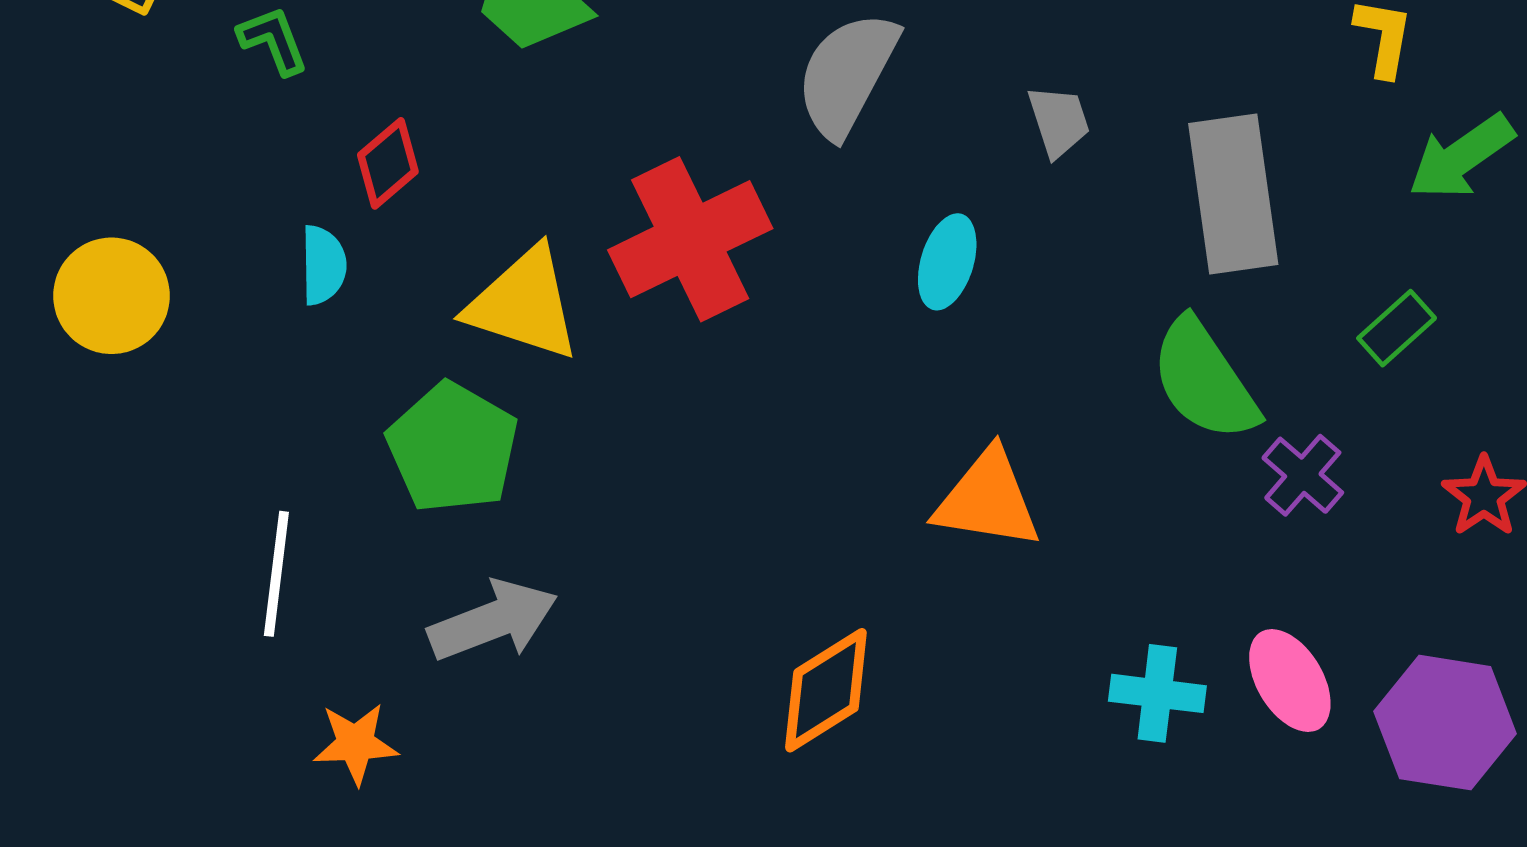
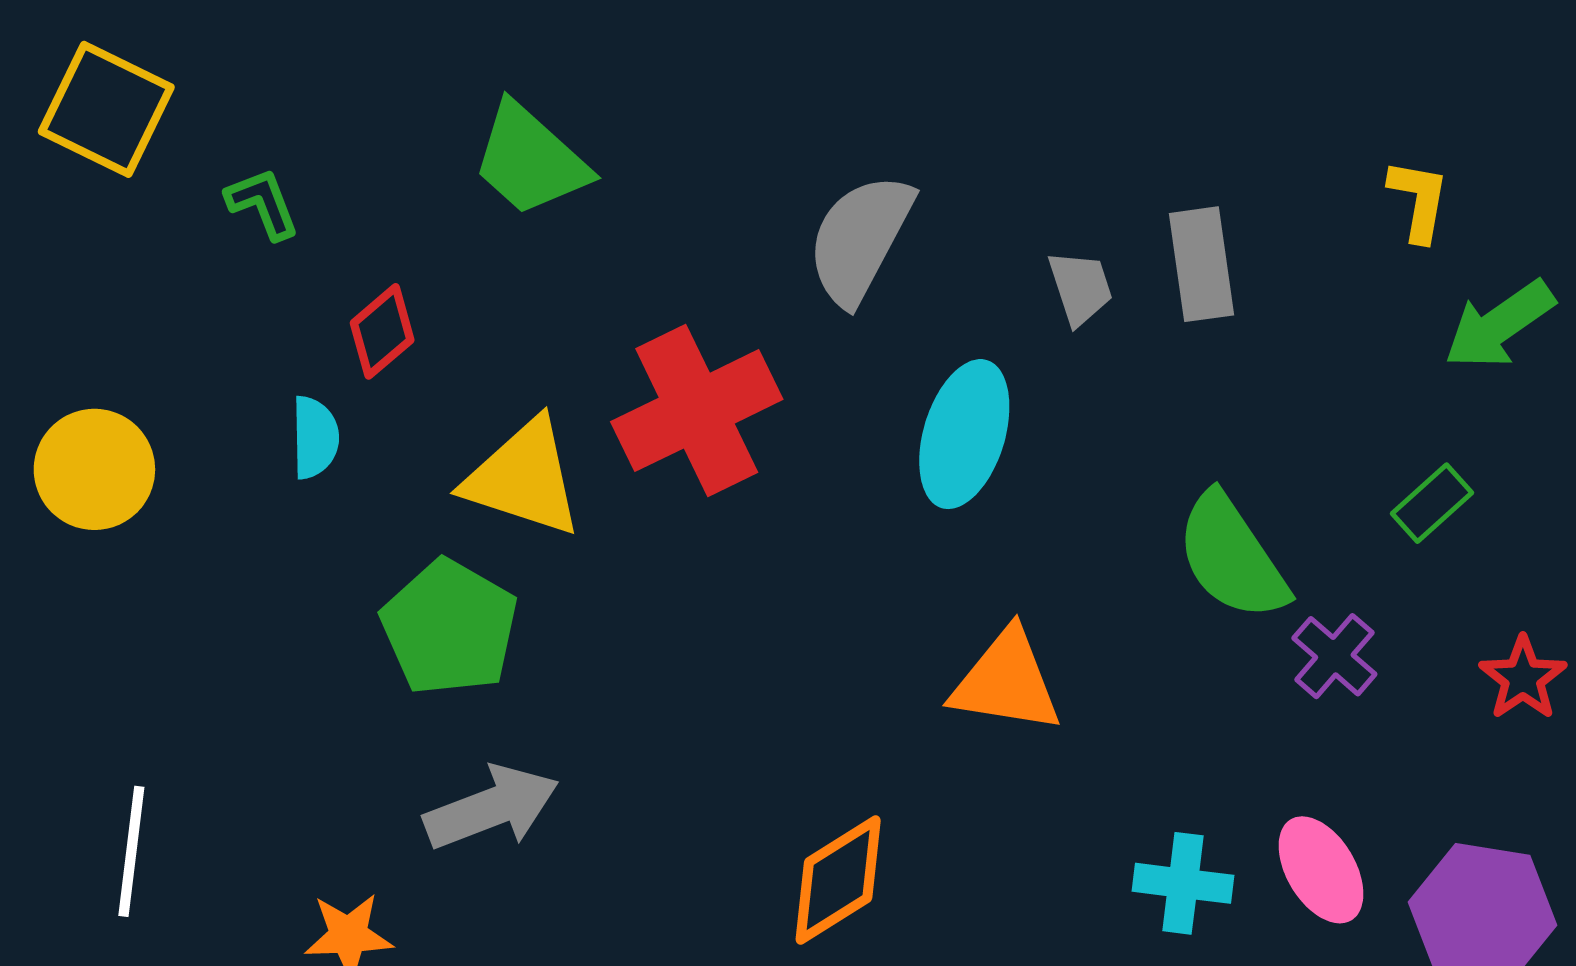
gray rectangle: (1233, 194) -> (1202, 264), moved, size x0.7
cyan ellipse: (947, 262) -> (964, 434), size x1.5
white line: (276, 574) -> (131, 851), moved

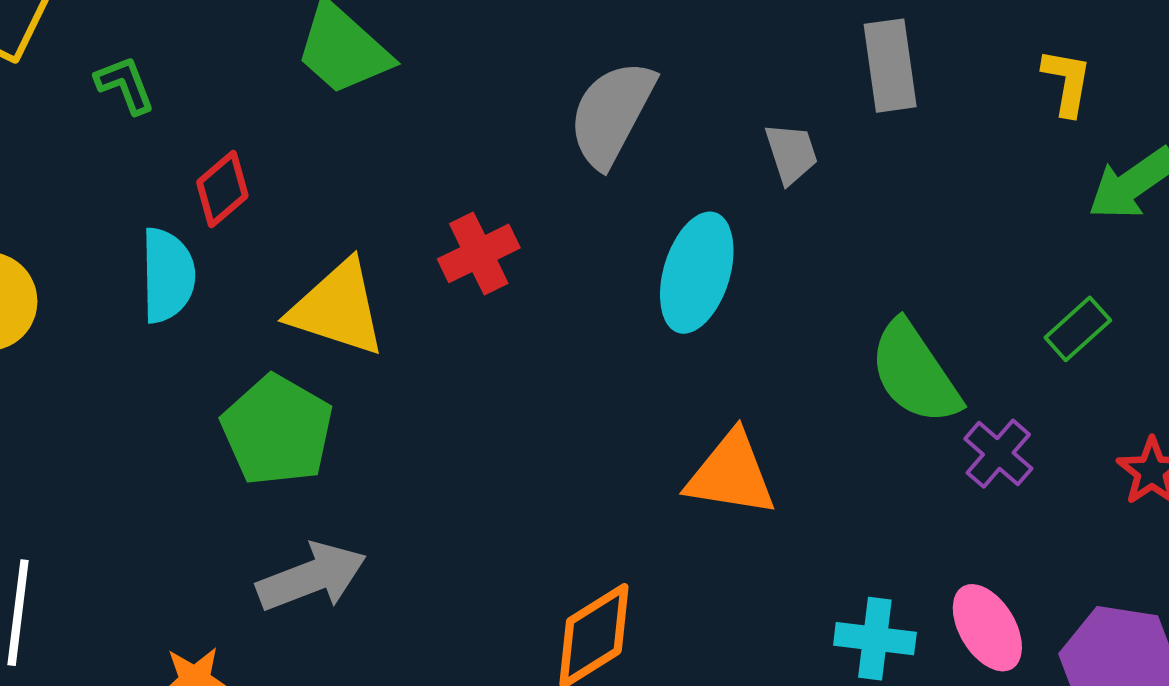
gray rectangle: (1202, 264) -> (890, 66), moved
red cross: (697, 411) -> (479, 253), size x0.6
cyan semicircle: (315, 437) -> (168, 275), size x1.4

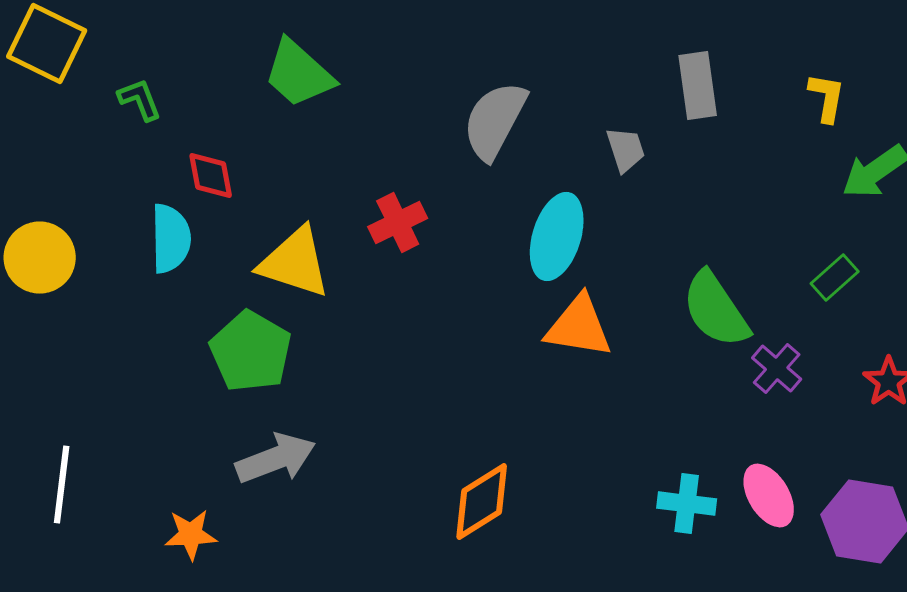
red diamond: (222, 189) -> (211, 176), turned -60
orange triangle: (731, 474) -> (579, 326), moved

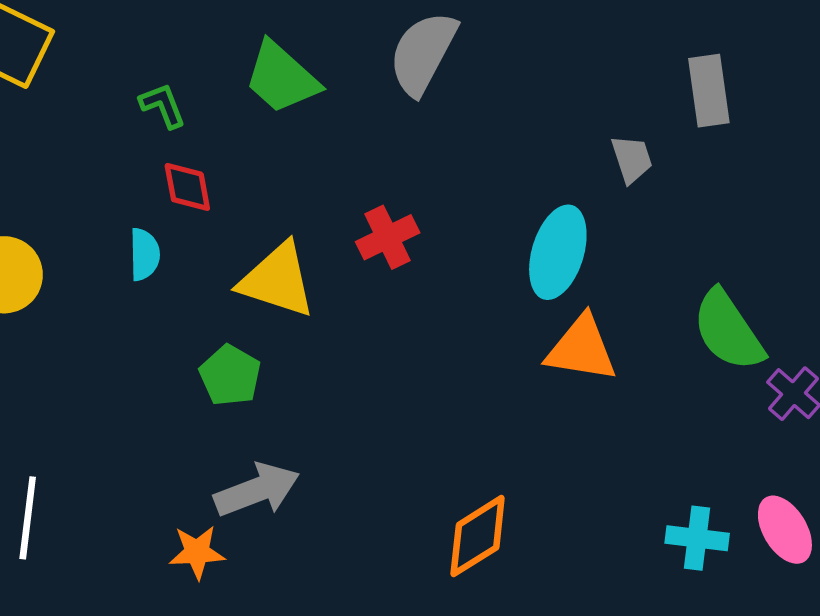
green L-shape: (140, 100) -> (163, 106), moved
gray semicircle: (495, 120) -> (423, 53), moved
cyan semicircle: (171, 238) -> (144, 254), size x0.7
green pentagon: (251, 352) -> (230, 375), size x0.7
orange star: (191, 534) -> (197, 552), moved

